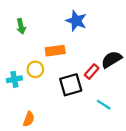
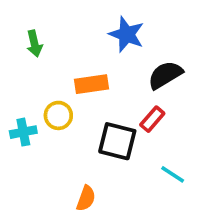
black semicircle: (112, 59) -> (165, 75), moved
black square: (71, 85) -> (117, 141), turned 30
orange semicircle: (29, 119) -> (86, 198), moved

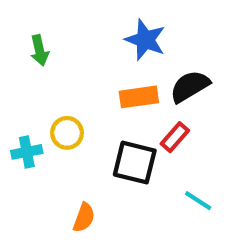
orange rectangle: (92, 84) -> (139, 97), moved
orange semicircle: (86, 198) -> (84, 218), moved

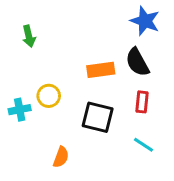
blue star: (145, 40) -> (145, 21), moved
black semicircle: (190, 86) -> (137, 62), turned -88
red rectangle: (175, 137) -> (142, 102), moved, turned -35

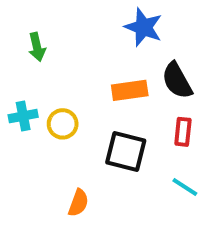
blue star: (145, 21) -> (143, 27), moved
cyan cross: (20, 110) -> (23, 116), moved

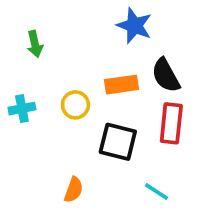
yellow circle: (63, 124) -> (75, 105), moved
red rectangle: (183, 132) -> (171, 123), size x1.5
cyan line: (185, 187) -> (157, 192), moved

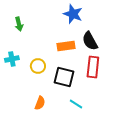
yellow circle: (75, 105) -> (38, 66), moved
cyan line: (157, 192) -> (76, 104), moved

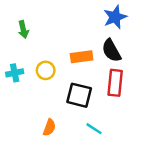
blue star: (73, 14) -> (115, 17), moved, turned 30
yellow circle: (38, 66) -> (46, 70), moved

